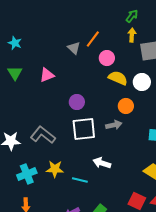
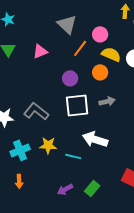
orange line: (93, 39) -> (80, 48), moved
gray triangle: (74, 48) -> (67, 24), size x1.5
orange circle: (126, 106) -> (100, 72), moved
white arrow: (102, 163) -> (95, 139), size x1.4

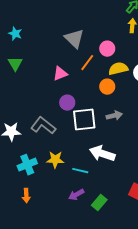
pink triangle: (40, 51) -> (60, 74), moved
yellow semicircle: (111, 54) -> (118, 69), turned -36
purple circle: (70, 78) -> (67, 103), moved
purple arrow: (65, 189) -> (76, 195), moved

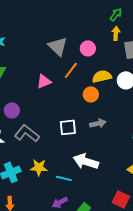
pink circle: (107, 49) -> (88, 48), moved
purple circle: (67, 103) -> (12, 110), moved
white square: (84, 120) -> (68, 127), size x0.7

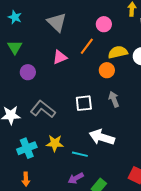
gray triangle: (58, 46) -> (57, 22), moved
purple circle: (12, 110) -> (28, 72), moved
gray arrow: (98, 123) -> (114, 99), turned -98

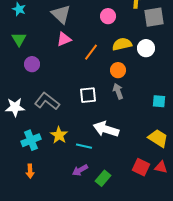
orange line: (87, 46) -> (91, 52), moved
pink triangle: (60, 57) -> (64, 39), moved
orange circle: (107, 70) -> (118, 70), moved
yellow star: (55, 143) -> (59, 135), turned 30

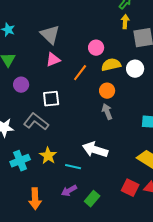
pink circle: (108, 16) -> (96, 48), moved
white square: (88, 95) -> (51, 99), moved
orange arrow: (30, 171) -> (35, 199), moved, size x1.5

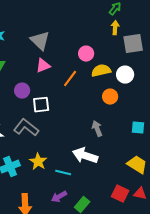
purple circle: (21, 85) -> (22, 91), moved
orange circle: (107, 91) -> (110, 97), moved
gray arrow: (107, 112) -> (97, 129), moved

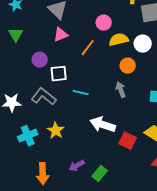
gray arrow: (97, 129) -> (121, 90), moved
cyan line: (63, 173) -> (81, 93), moved
red square: (120, 194) -> (128, 141), moved

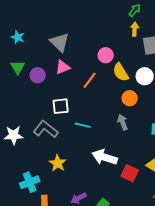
yellow semicircle: (119, 40) -> (121, 72), turned -108
purple circle: (40, 60) -> (38, 75), moved
cyan cross: (28, 136) -> (30, 182), moved

